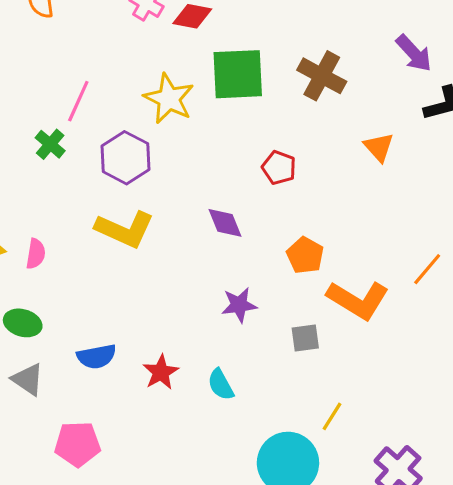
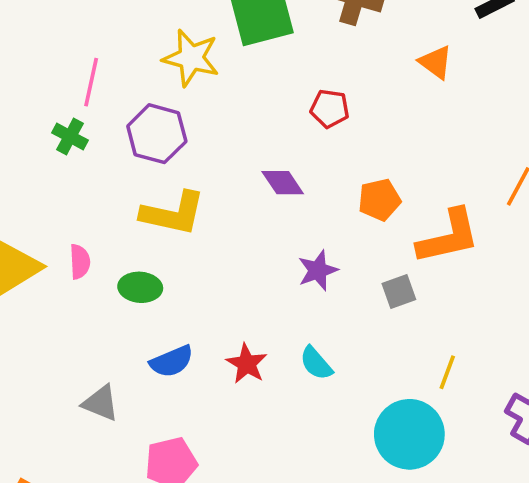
orange pentagon: (305, 255) -> (379, 200), turned -30
orange L-shape: (358, 300) -> (449, 237), turned -32
green ellipse: (23, 323) -> (140, 287), moved

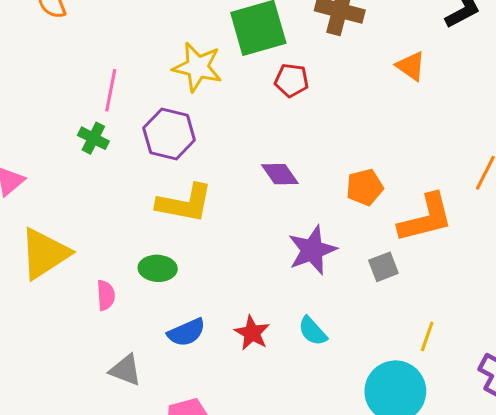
red pentagon: (330, 109) -> (292, 80), moved
pink semicircle: (80, 262) -> (106, 295), moved
purple star: (318, 270) -> (312, 250), size x1.4

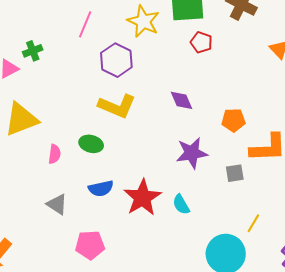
green cross: (93, 138) -> (33, 51), moved, turned 30
red star: (252, 333) -> (142, 198), size x1.6

